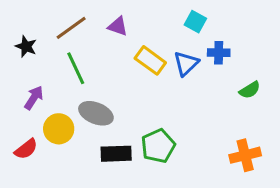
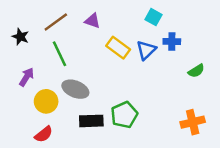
red semicircle: (26, 149) -> (44, 134), moved

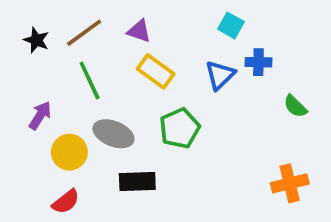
black star: (20, 37) -> (36, 40), moved
yellow rectangle: (118, 48) -> (156, 71), moved
green semicircle: (196, 71) -> (295, 106), turned 77
green pentagon: (124, 115) -> (180, 128), moved

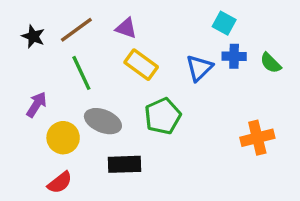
cyan square: (231, 25) -> (224, 23), moved
green semicircle: (295, 106) -> (271, 63), moved
orange cross: (290, 183) -> (257, 138), moved

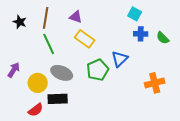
brown line: (76, 30) -> (46, 18), turned -45
blue triangle: (199, 68) -> (120, 59), moved
purple arrow: (37, 104) -> (14, 70), moved
black rectangle: (125, 164) -> (58, 99), moved

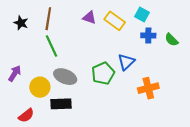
purple triangle: (76, 17) -> (89, 18), moved
yellow rectangle: (85, 39) -> (115, 21), moved
orange cross: (155, 83) -> (148, 88), moved
red semicircle: (36, 110) -> (26, 115), moved

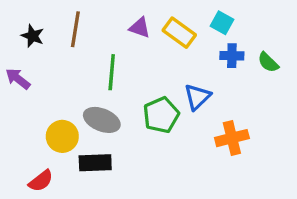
green line: (51, 46) -> (112, 72), moved, turned 30
purple arrow: (15, 73) -> (18, 79), moved, turned -84

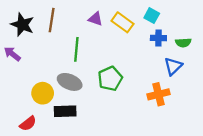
black star: (33, 36) -> (22, 25), size x1.5
green semicircle: (268, 62) -> (183, 43), turned -48
blue triangle: (197, 97) -> (173, 66), moved

